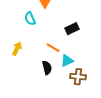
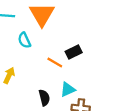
orange line: (53, 48) -> (55, 63), moved

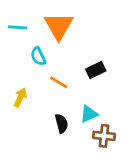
orange line: (55, 63) -> (59, 82), moved

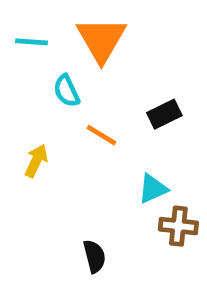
black semicircle: (61, 124) -> (94, 256), moved

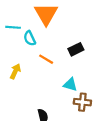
cyan line: (32, 42) -> (13, 27), moved
cyan triangle: (153, 189) -> (70, 85), turned 40

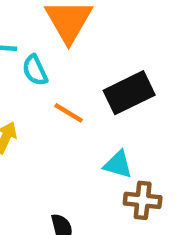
black rectangle: (76, 49) -> (129, 93), size x1.5

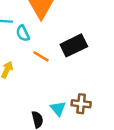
cyan triangle: (118, 164) -> (58, 109), moved, turned 35

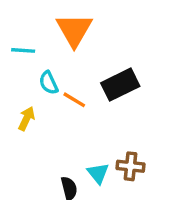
cyan semicircle: (23, 33) -> (49, 83), moved

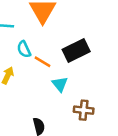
cyan triangle: (98, 173) -> (60, 84), moved

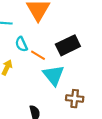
cyan triangle: (60, 84) -> (54, 75), size x1.5

